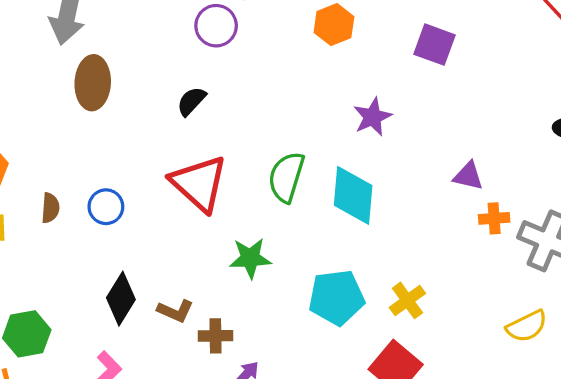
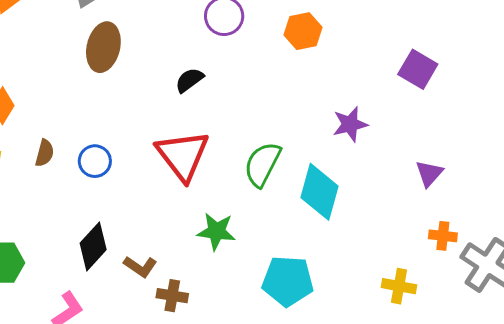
orange hexagon: (334, 25) -> (303, 31), moved
purple triangle: (468, 176) -> (429, 173), moved, turned 48
yellow cross: (407, 300) -> (399, 286), moved, turned 36

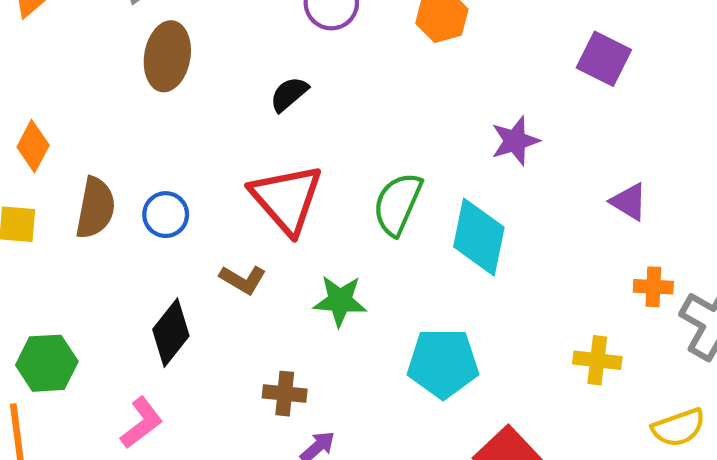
brown semicircle: (45, 153) -> (95, 208), size x1.6
purple triangle: (429, 173) -> (629, 202), turned -36
brown L-shape: (140, 267) -> (243, 280), moved

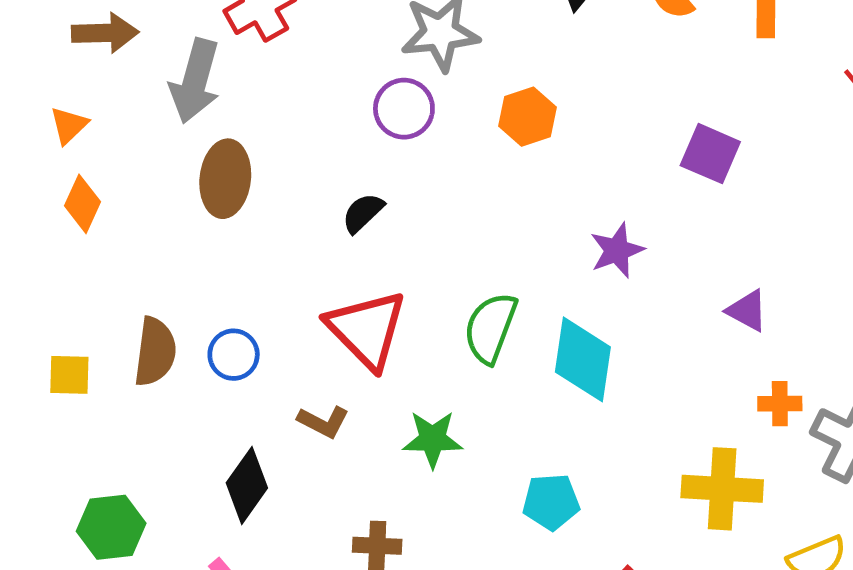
orange diamond: (33, 146) -> (82, 204), moved
yellow cross: (597, 360) -> (722, 489), size x1.5
cyan pentagon: (443, 363) -> (551, 502), size x0.7

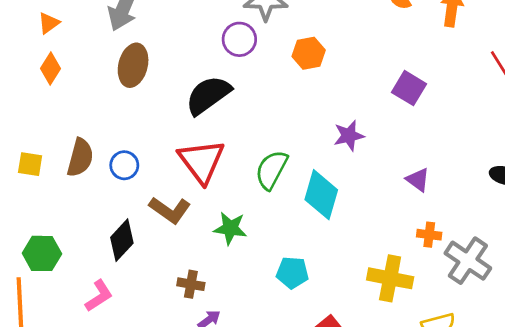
black semicircle: (363, 213) -> (208, 95), size x1.8
brown L-shape: (323, 422) -> (170, 210), size x1.4

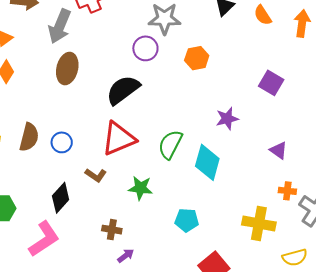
red triangle: (202, 161) -> (119, 139), turned 45
brown L-shape: (170, 210) -> (96, 175), size x0.7
pink L-shape: (99, 296) -> (44, 239), size x1.5

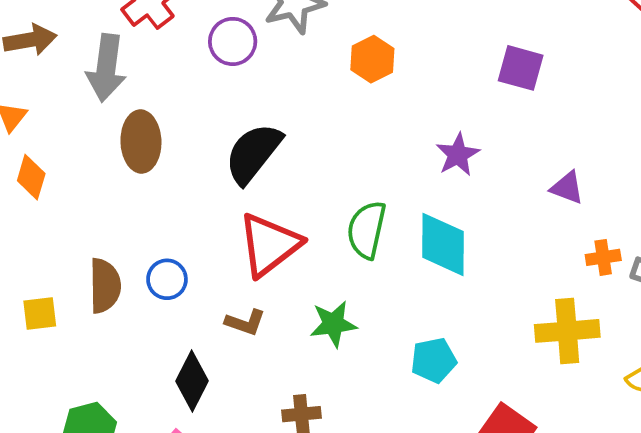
purple circle: (145, 48) -> (233, 41), moved

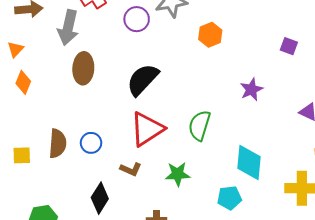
purple square: (521, 68) -> (289, 46), size x0.7
cyan diamond: (443, 244) -> (249, 162), moved

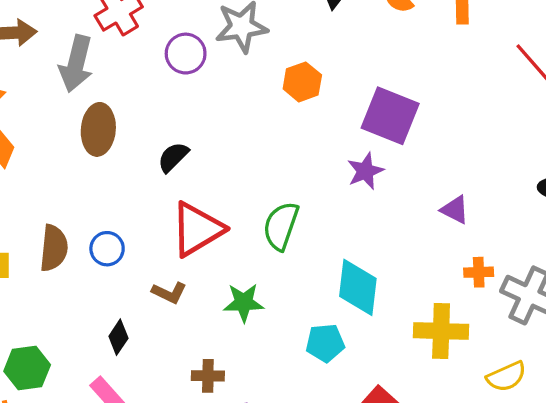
purple square: (289, 46) -> (390, 116), moved, size x2.0
black semicircle: (143, 80) -> (173, 157), moved, size x0.6
black diamond: (100, 198) -> (118, 337), size x0.7

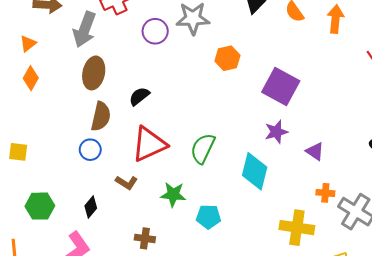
purple star: (365, 171) -> (276, 132), moved
brown semicircle: (54, 248) -> (101, 116), moved
cyan diamond: (358, 287) -> (255, 171), moved
cyan pentagon: (325, 343) -> (208, 217), moved
green hexagon: (27, 368) -> (40, 206), moved

